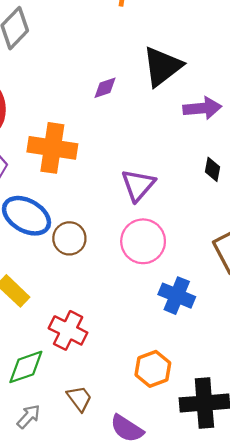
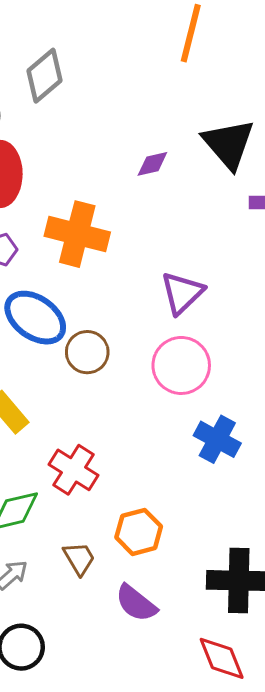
black triangle: (162, 66) -> (229, 144), turned -39
orange hexagon: (153, 369) -> (139, 532), moved

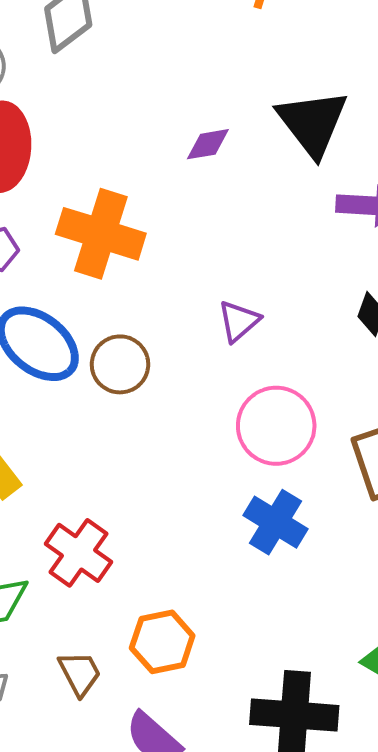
purple triangle: (182, 293) -> (239, 321), size x0.7
brown circle: (87, 352) -> (120, 364), moved
pink circle: (181, 365) -> (276, 426), moved

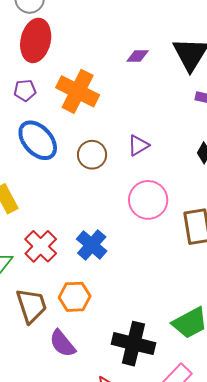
brown circle: (120, 364) -> (92, 155), moved
blue cross: (275, 522) -> (92, 245), moved
brown trapezoid: (80, 673) -> (31, 306), size x1.5

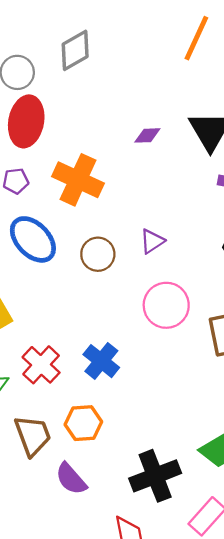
black cross: (133, 344) -> (155, 476), turned -33

